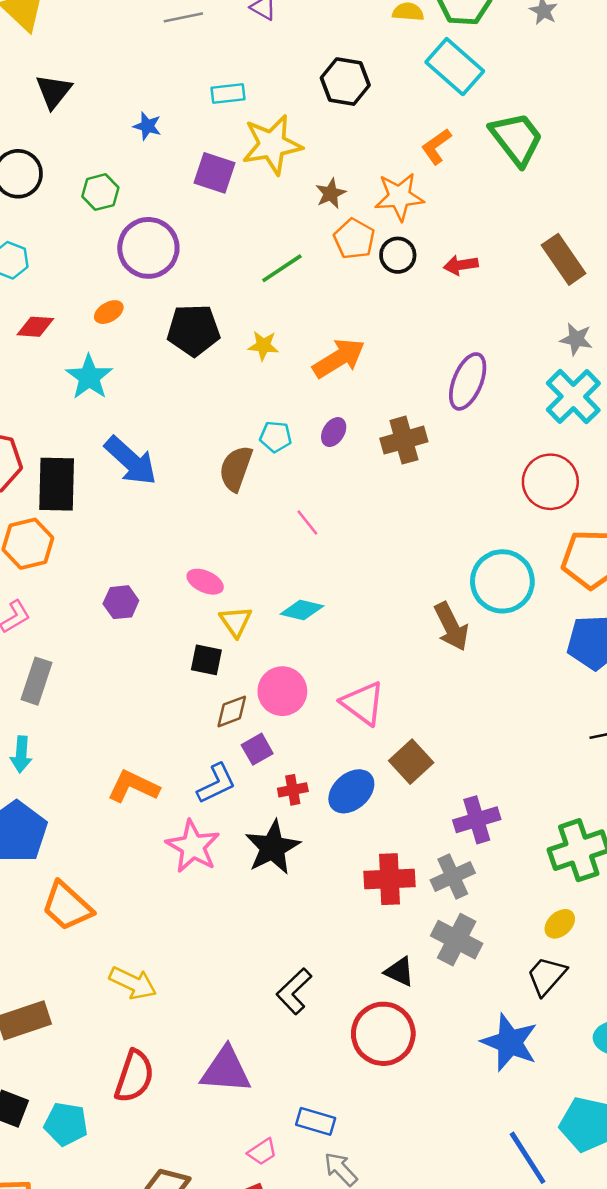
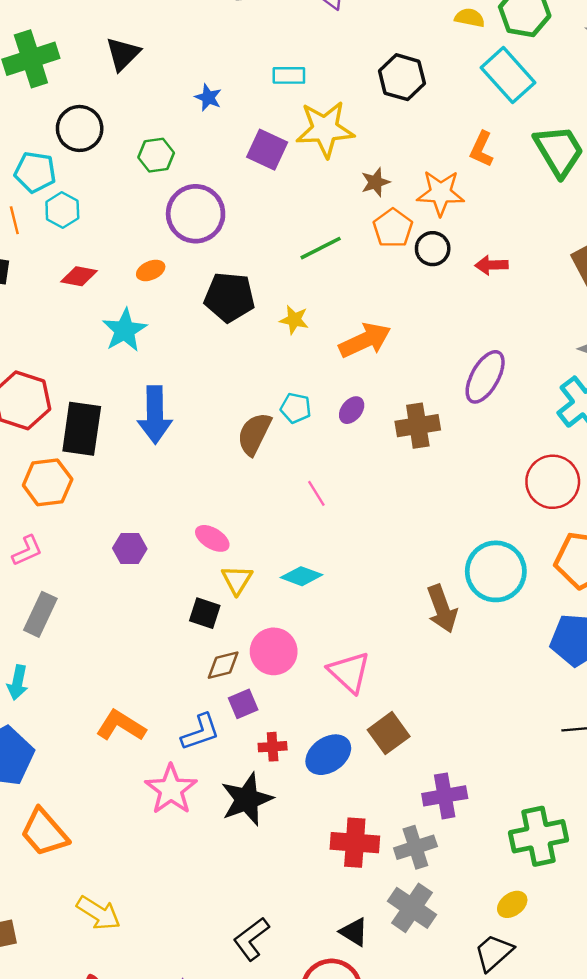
orange L-shape: (436, 146) -> (482, 149), turned -36
blue arrow: (131, 461) -> (155, 415), turned 40

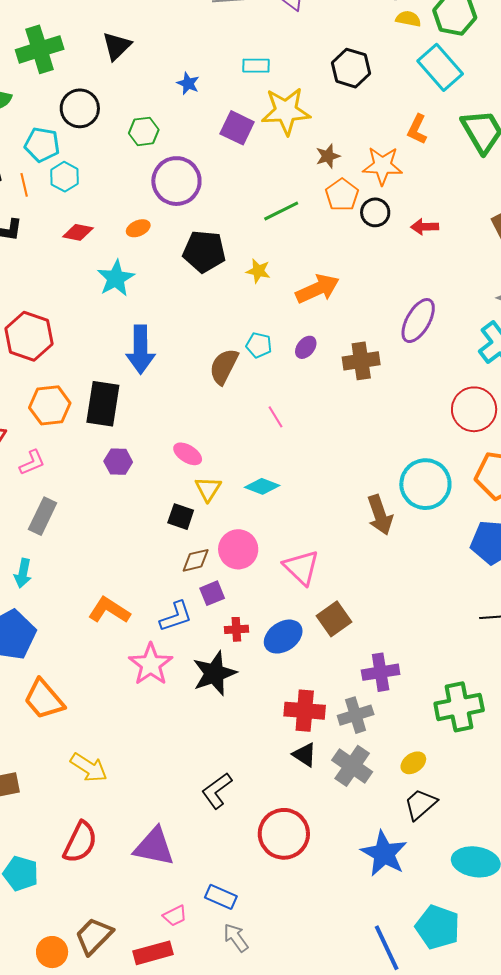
black rectangle: (82, 429) -> (103, 404), moved
yellow ellipse: (512, 904) -> (413, 763), moved
black triangle: (354, 932) -> (305, 755), moved

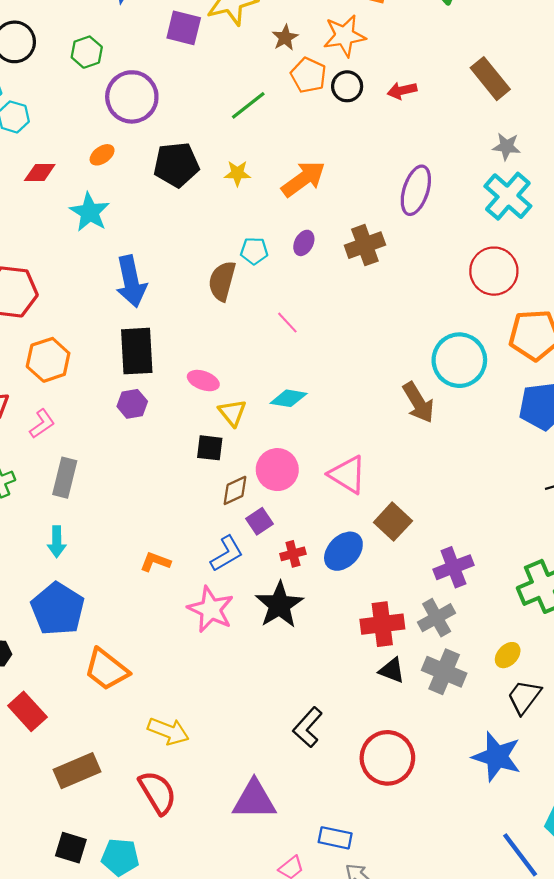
black rectangle: (103, 404) -> (137, 351), moved
orange L-shape: (109, 610) -> (155, 562), size x0.7
red semicircle: (80, 842) -> (158, 793), moved, turned -45

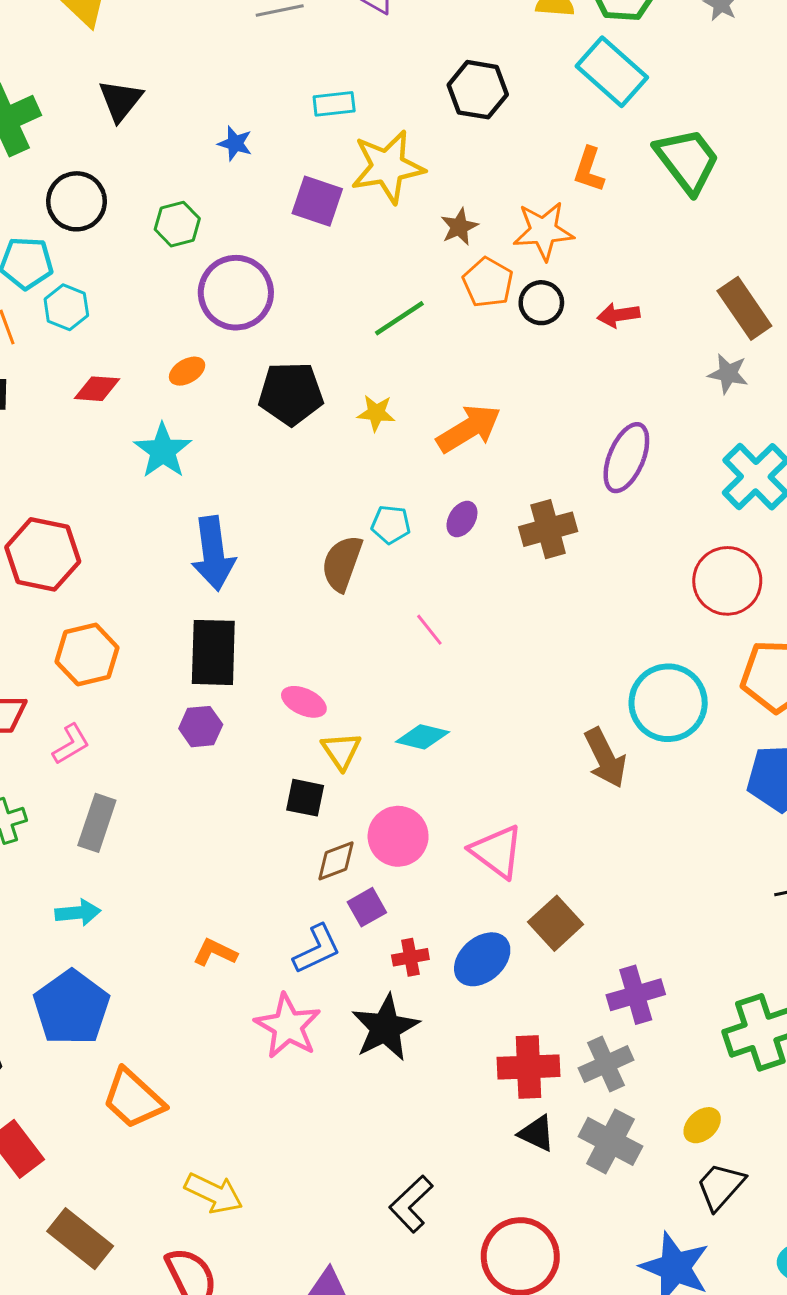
gray star: (506, 146) -> (728, 374), moved
cyan arrow: (57, 542) -> (78, 913), turned -100
brown rectangle: (77, 771) -> (80, 1239), turned 57

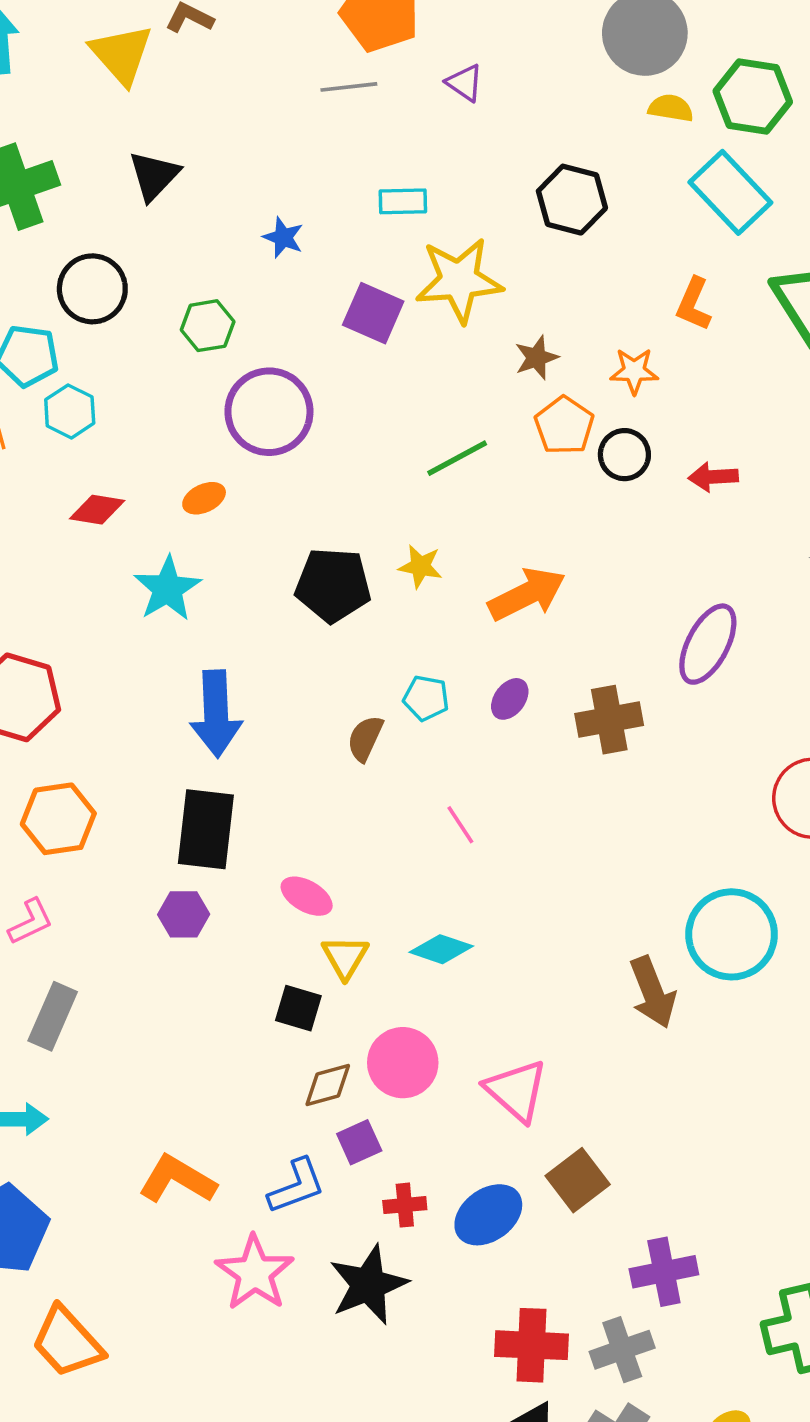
orange star: (543, 231) -> (634, 371), size x0.7
black pentagon: (291, 394) -> (333, 585), moved
brown semicircle: (342, 563) -> (365, 738), size x0.7
orange L-shape: (215, 952) -> (177, 1180), size x1.5

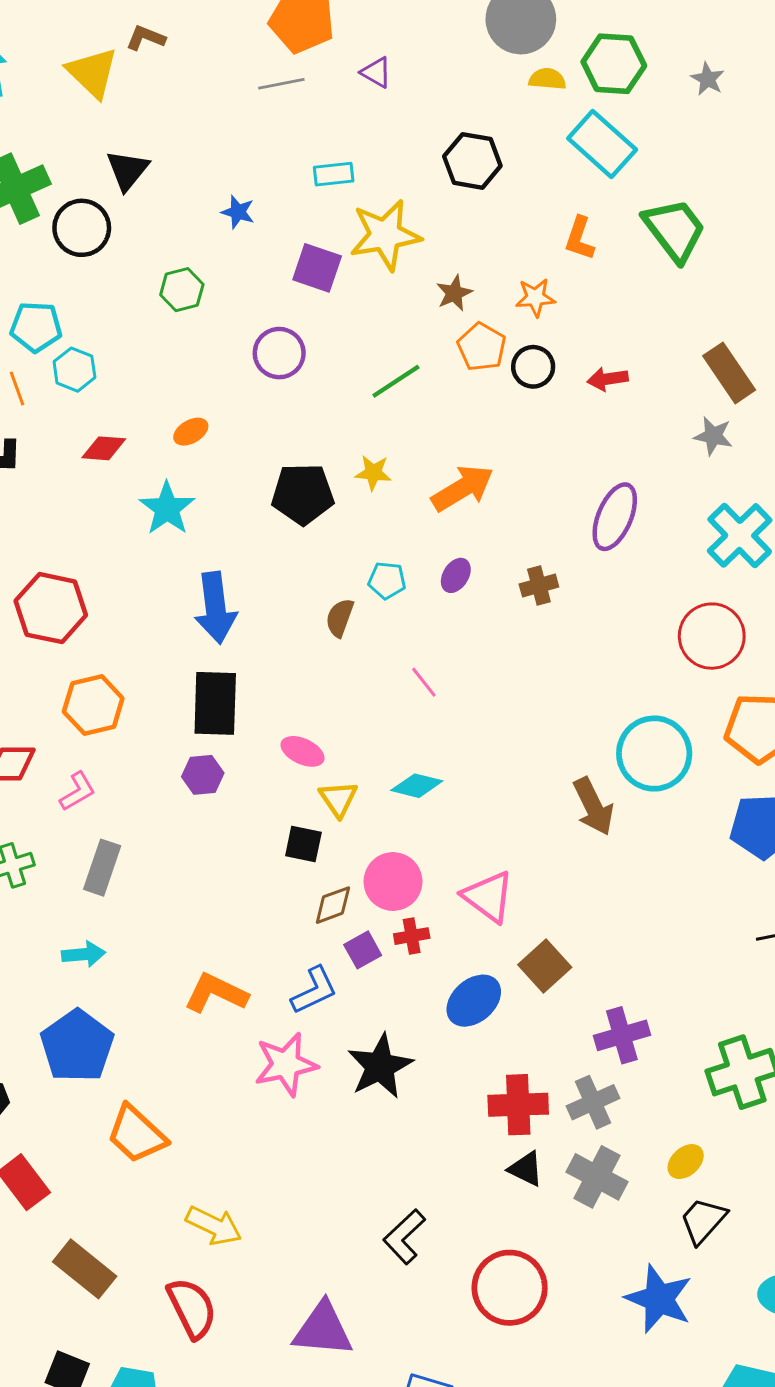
black circle: (92, 289) -> (82, 228), moved
purple circle: (269, 412) -> (279, 353), moved, size x0.7
brown cross: (609, 720) -> (539, 585), size x0.7
red cross: (405, 1205) -> (412, 936), moved
pink star: (255, 1273) -> (286, 1064), turned 30

